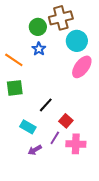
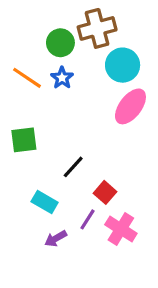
orange line: (14, 60) -> (27, 78), moved
pink cross: (76, 144) -> (121, 229), turned 30

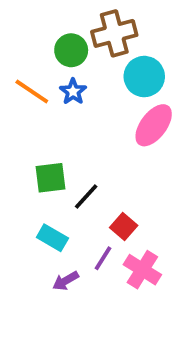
green square: (24, 140) -> (51, 178), moved

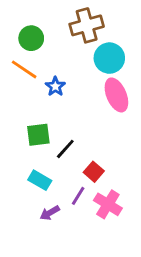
green circle: (71, 50) -> (31, 38), moved
blue star: (73, 92) -> (55, 86), moved
pink ellipse: (154, 125) -> (116, 95), turned -60

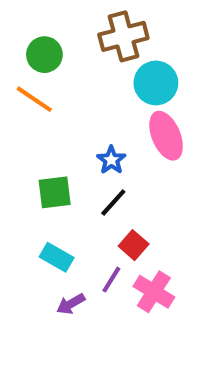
blue star: (55, 86) -> (111, 160), moved
black line: (65, 149) -> (113, 203), moved

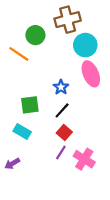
green circle: (44, 55) -> (35, 35), moved
red square: (134, 245) -> (64, 133), moved
cyan rectangle: (57, 257) -> (22, 131), moved
purple arrow: (71, 304) -> (12, 164), moved

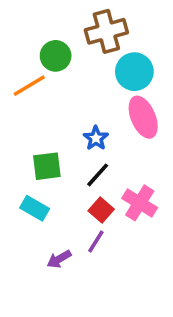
orange line: (19, 54) -> (29, 86), turned -65
pink cross: (84, 159) -> (140, 203), moved
purple arrow: (12, 164) -> (59, 259), moved

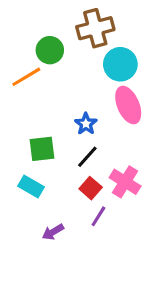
purple line: (96, 242) -> (98, 216), moved

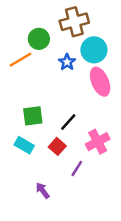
blue star: (86, 124) -> (67, 62), moved
pink cross: (125, 182) -> (98, 142), turned 30
red square: (91, 188) -> (57, 146), moved
purple arrow: (53, 232) -> (43, 190), moved, turned 84

